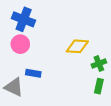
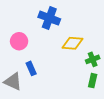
blue cross: (24, 19) -> (49, 18), moved
blue rectangle: (33, 73) -> (31, 68), turned 56

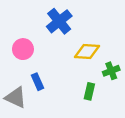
blue cross: (49, 18) -> (59, 21), turned 30
green rectangle: (93, 81) -> (89, 91), moved

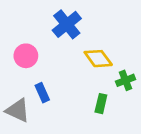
yellow diamond: (87, 51) -> (98, 59), turned 50

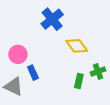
pink circle: (26, 56) -> (18, 54), moved
green cross: (126, 80) -> (98, 71), moved

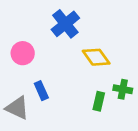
pink circle: (18, 54) -> (23, 53), moved
green cross: (98, 71) -> (123, 89), turned 32

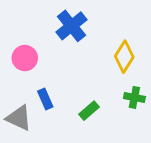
yellow diamond: (96, 57) -> (124, 57), moved, turned 68
green rectangle: (99, 101) -> (89, 111), moved, turned 36

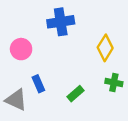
blue cross: (72, 26) -> (61, 22), turned 30

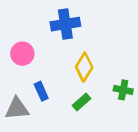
yellow diamond: (105, 48) -> (84, 67), moved
gray triangle: (16, 100) -> (17, 109), turned -30

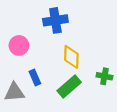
yellow diamond: (84, 67) -> (71, 57), turned -30
green rectangle: (82, 102) -> (69, 87), size x1.5

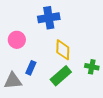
blue rectangle: (35, 77) -> (31, 68), turned 48

